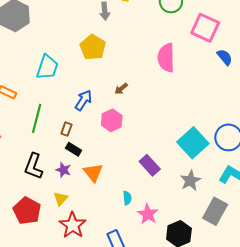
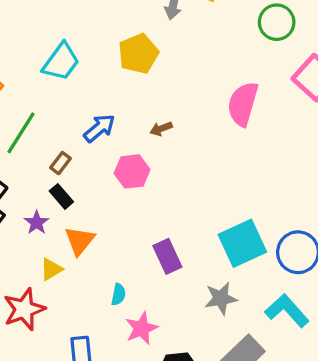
yellow triangle: (61, 199) -> (51, 269), moved

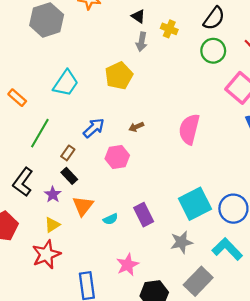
pink semicircle: (243, 104) -> (189, 129), moved
yellow triangle: (51, 269) -> (52, 225), moved
cyan semicircle: (118, 294) -> (110, 219), moved, turned 56

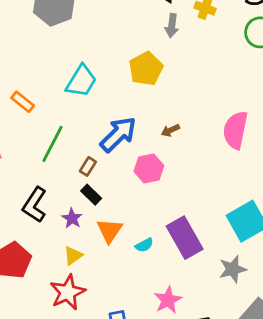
blue arrow: (94, 128) -> (118, 134), size x1.4
purple rectangle: (144, 215) -> (185, 238), size x1.4

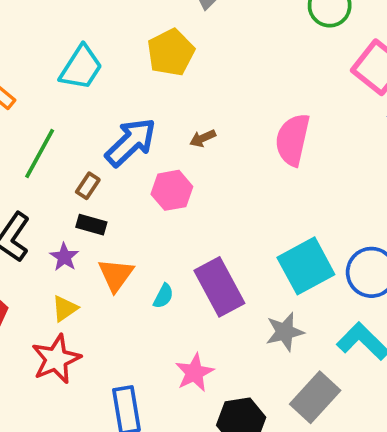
black rectangle: (91, 195) -> (91, 225), turned -30
cyan semicircle: (144, 245) -> (163, 296), turned -36

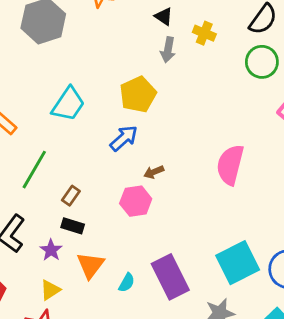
brown arrow: (203, 138) -> (154, 172), moved
blue arrow: (131, 142) -> (124, 138), moved, size x0.7

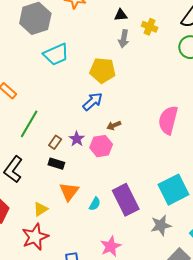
black triangle: (164, 16) -> (121, 15), turned -40
yellow pentagon: (138, 94) -> (103, 70), turned 30
cyan trapezoid: (68, 104) -> (56, 54), moved, turned 32
purple star: (51, 250) -> (77, 139), moved

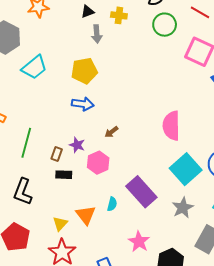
blue arrow: (93, 101) -> (83, 104), turned 65
pink semicircle: (168, 120) -> (171, 126), moved
brown arrow: (114, 125) -> (111, 132), moved
pink hexagon: (101, 146) -> (98, 163), moved
orange triangle: (69, 192) -> (86, 215), moved

